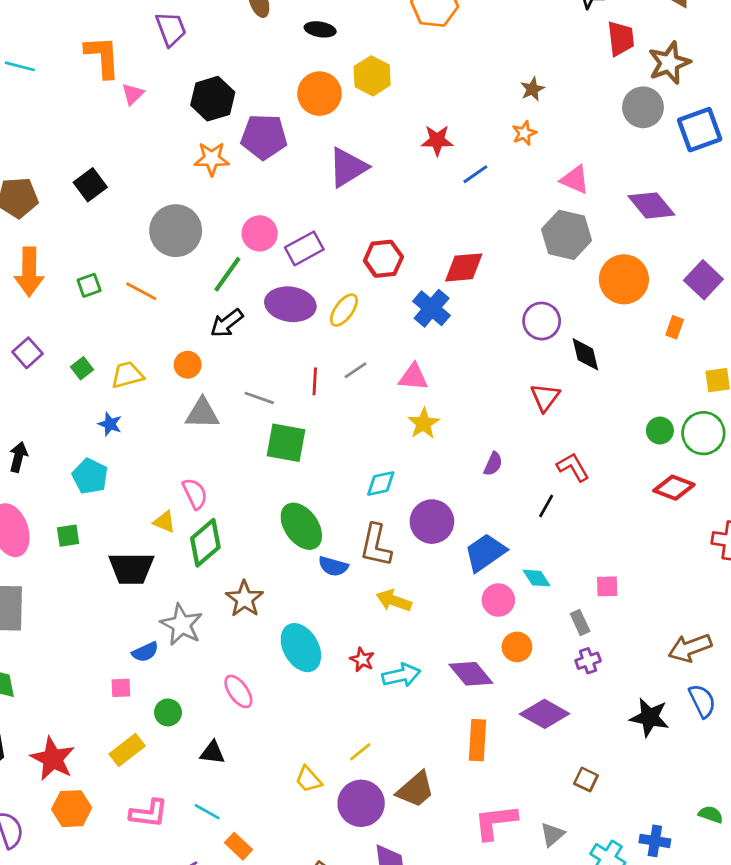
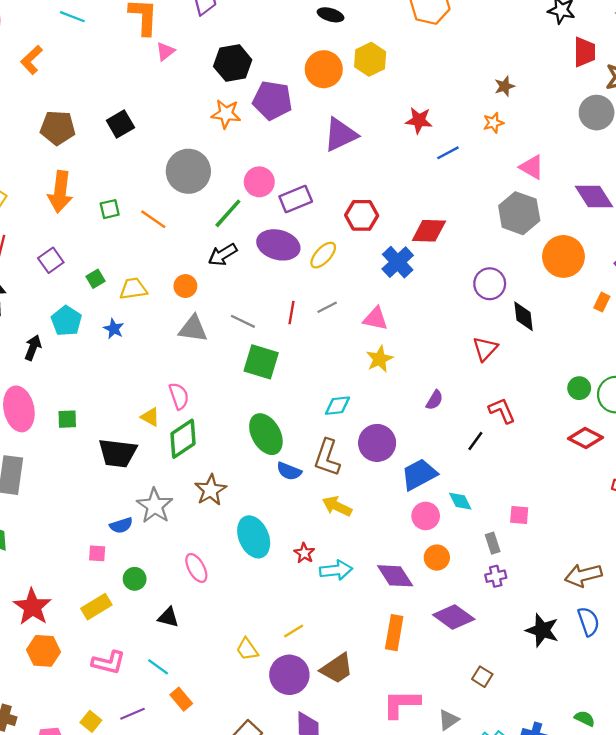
cyan pentagon: (90, 476) -> (66, 321), moved

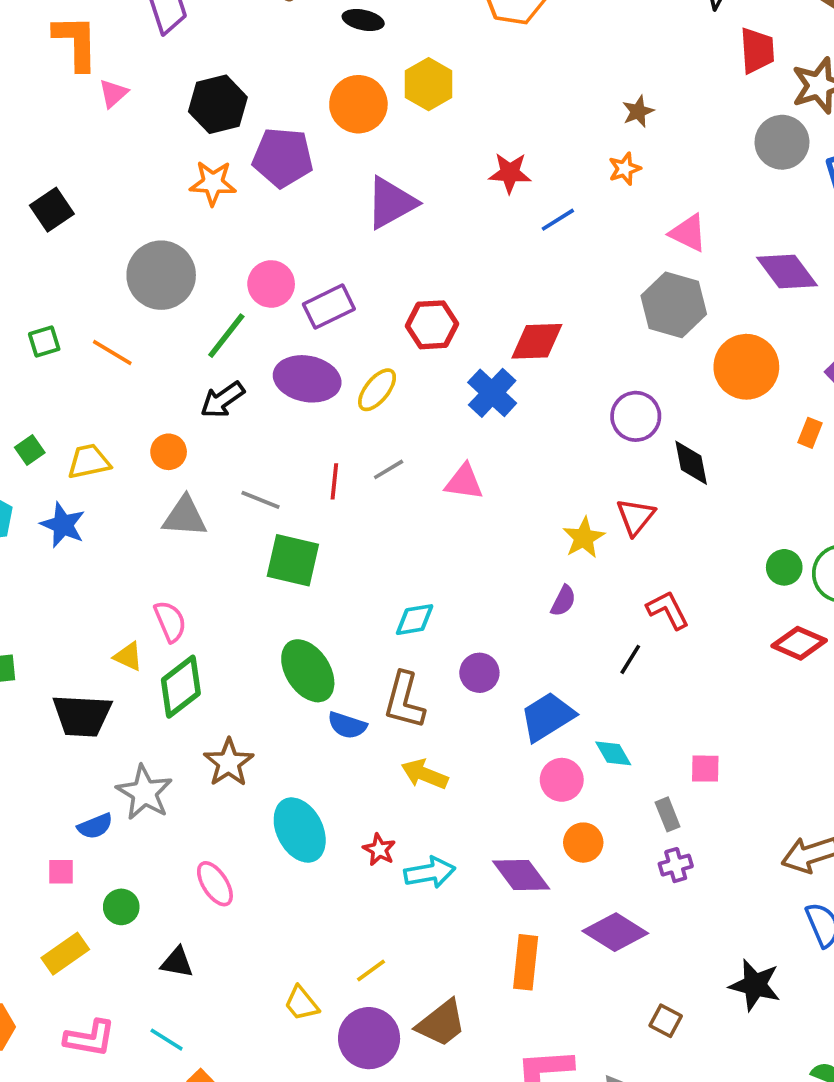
blue star: (114, 329) -> (63, 525), size x1.4
yellow star: (380, 359) -> (584, 538), moved
purple circle: (377, 443) -> (479, 673), size x0.7
black star: (542, 630) -> (755, 985), moved

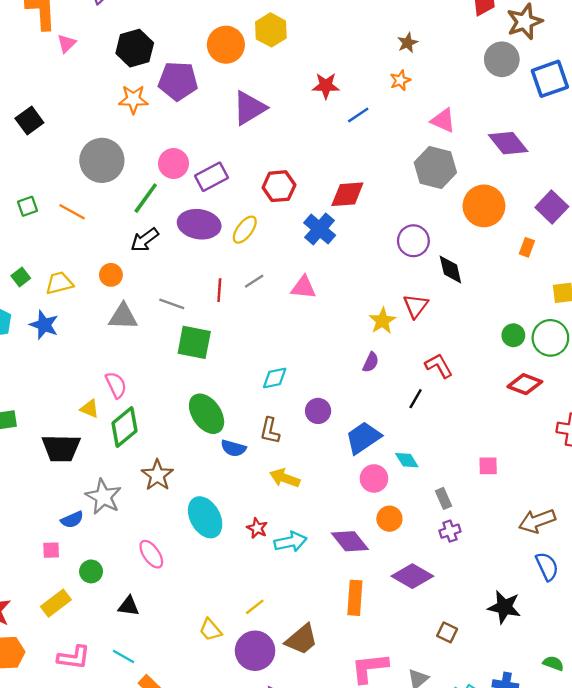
brown L-shape: (404, 700) -> (270, 431), size x0.7
pink square: (705, 769) -> (488, 466), moved

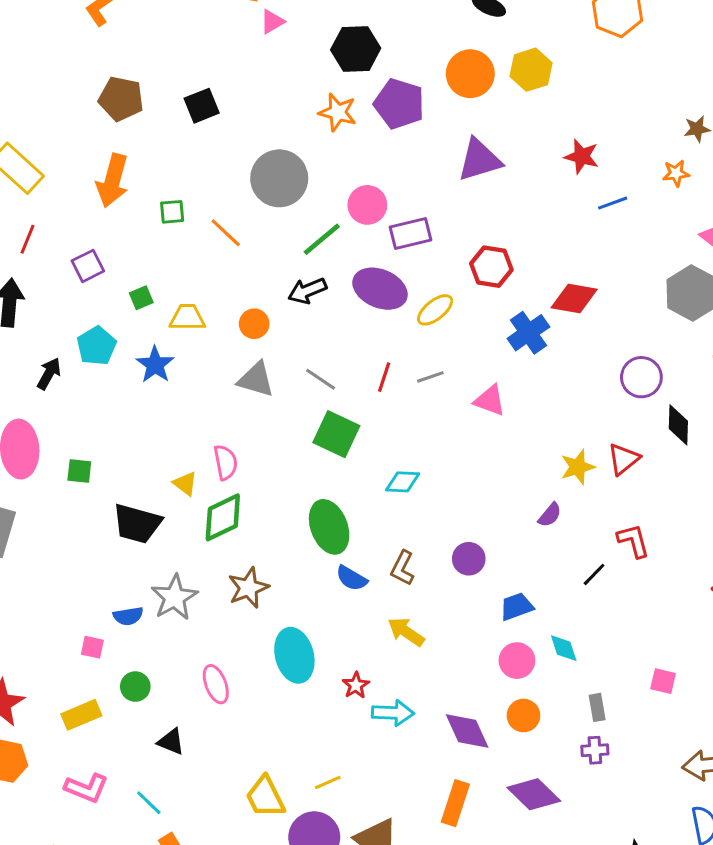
cyan diamond: (275, 378) -> (403, 482), moved
blue trapezoid: (363, 438) -> (516, 607), size x0.7
yellow trapezoid: (210, 630) -> (265, 797), size x1.4

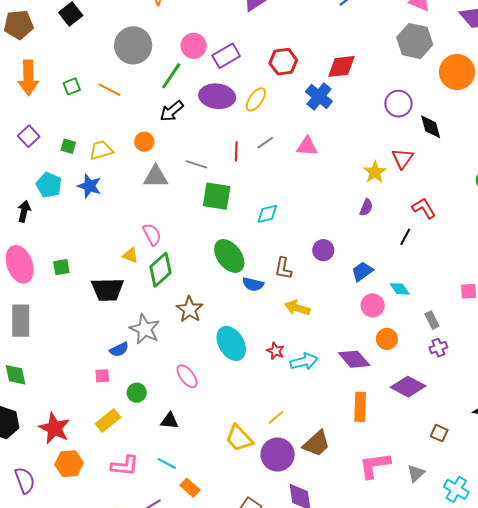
green square: (141, 298) -> (68, 146), turned -35

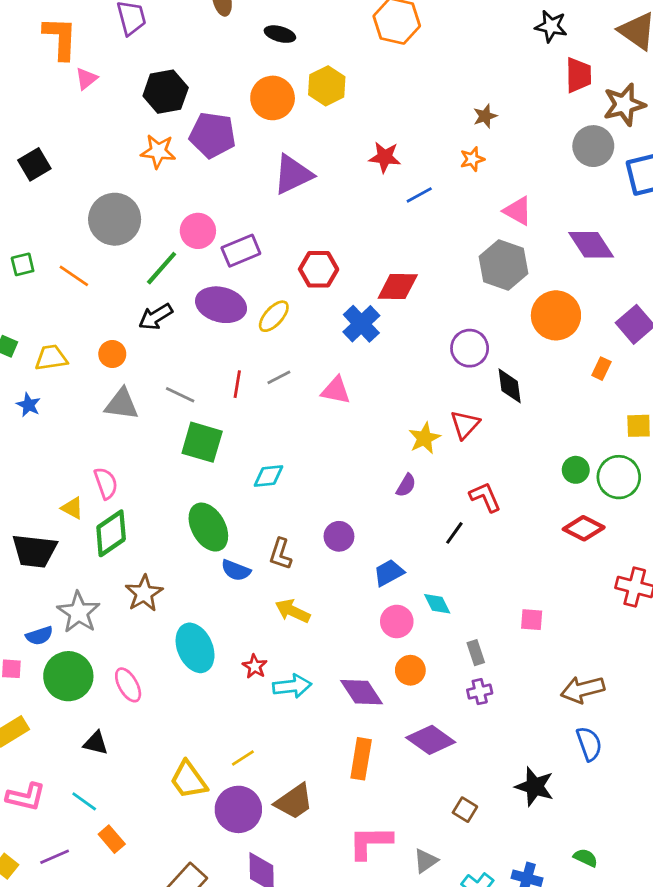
blue star: (89, 186) -> (29, 405), size x0.7
green circle: (137, 393) -> (68, 676), moved, size x1.8

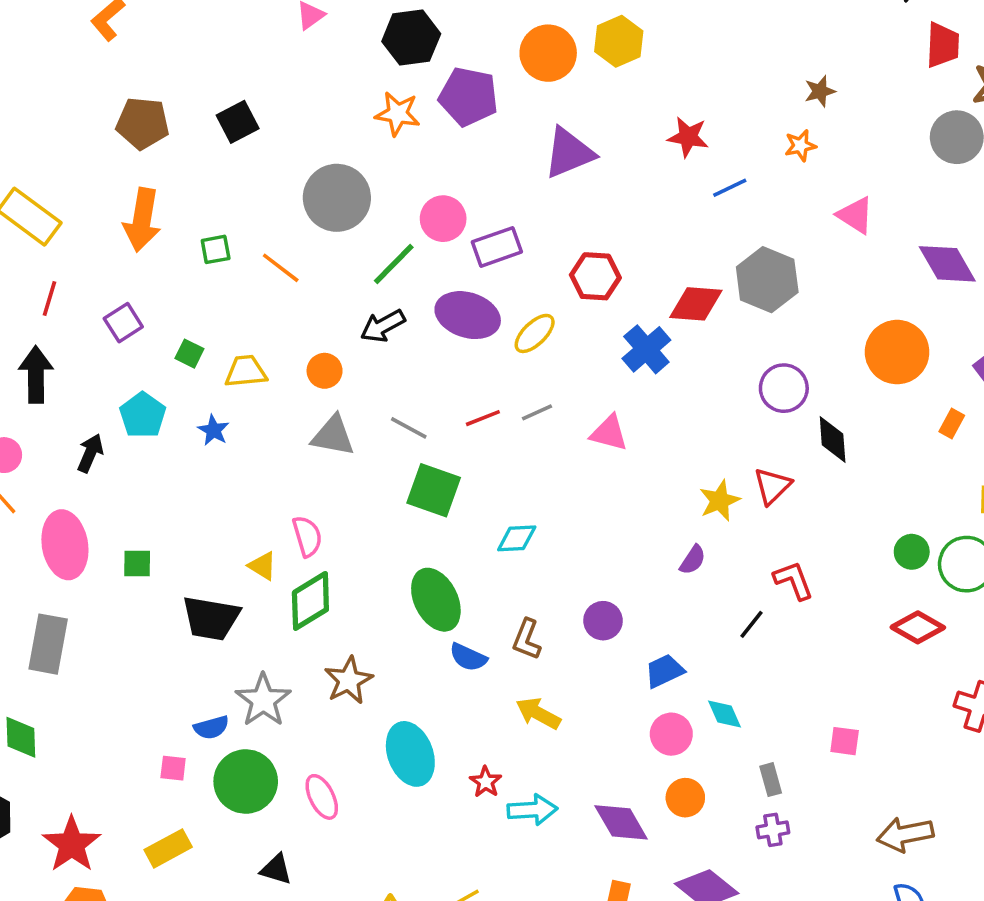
gray hexagon: (504, 265) -> (767, 280), moved
red line: (237, 384) -> (483, 418), turned 56

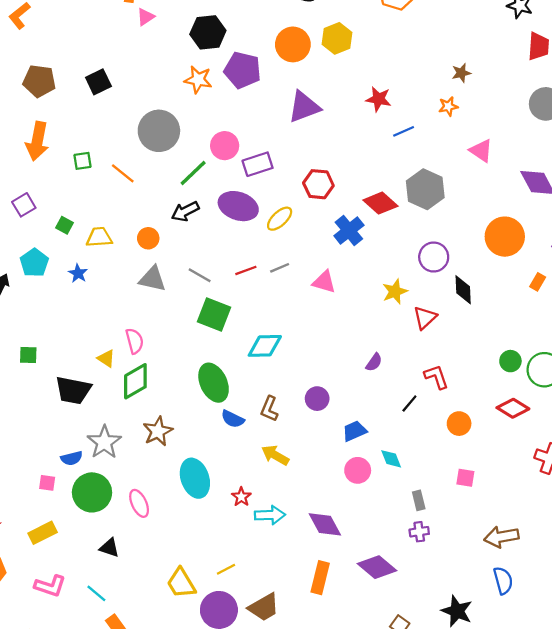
red diamond: (696, 304) -> (380, 203), turned 36
yellow star: (720, 501) -> (395, 292), moved
cyan diamond: (517, 538) -> (265, 346), size x1.4
orange circle: (685, 798) -> (459, 424), moved

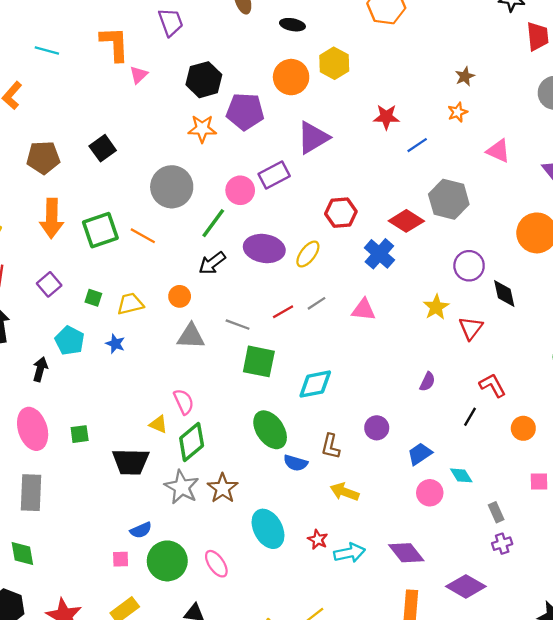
green square: (82, 161) -> (100, 230), size x1.8
purple rectangle: (258, 164) -> (274, 175), moved
gray star: (104, 442) -> (182, 487), moved

